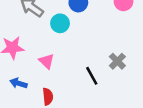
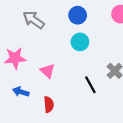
cyan circle: (60, 23) -> (80, 42), moved

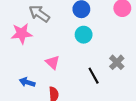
pink star: (15, 58) -> (22, 34), moved

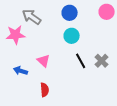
black line: (94, 76) -> (81, 61), moved
blue arrow: (27, 82) -> (21, 71), moved

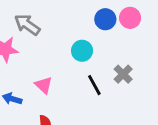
blue circle: (70, 13) -> (105, 19), moved
gray cross: (102, 61) -> (123, 74), moved

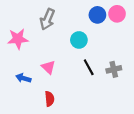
gray arrow: (27, 25) -> (47, 19), moved, turned -102
gray cross: (123, 74) -> (114, 69), moved, turned 32

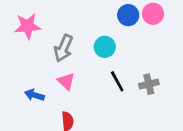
gray arrow: (47, 19) -> (63, 48), moved
pink star: (18, 39) -> (28, 26), moved

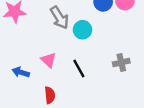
gray arrow: (63, 48) -> (59, 18), moved, turned -55
black line: (117, 81) -> (79, 69), moved

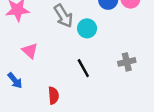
pink triangle: (49, 60) -> (30, 51), moved
blue arrow: (21, 72) -> (15, 81), moved, turned -147

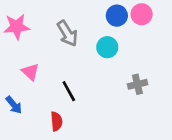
cyan circle: (87, 28) -> (107, 47), moved
black line: (83, 68) -> (69, 91), moved

